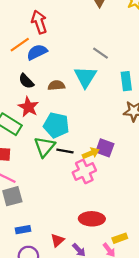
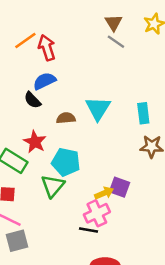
orange line: (20, 45) -> (25, 41), moved
gray line: (100, 53) -> (116, 42), moved
black semicircle: (26, 81) -> (32, 100), moved
black line: (65, 151) -> (89, 230), moved

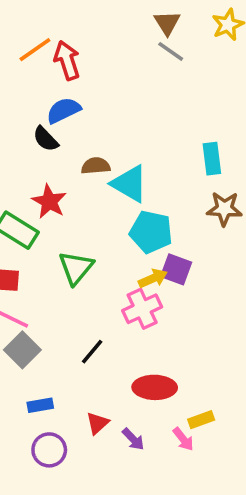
cyan triangle: (98, 108) -> (130, 184), moved, turned -32
cyan pentagon: (66, 162) -> (151, 232), moved
black line: (89, 230) -> (92, 352), moved, turned -60
gray square: (17, 241) -> (22, 350), turned -30

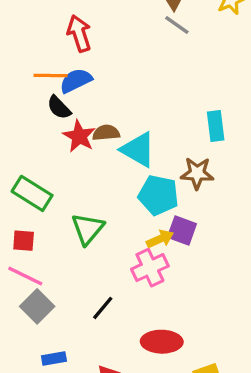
orange line: (35, 50) -> (51, 76), moved, turned 36
red star: (49, 202) -> (79, 136), moved
brown star: (224, 209) -> (197, 173), moved

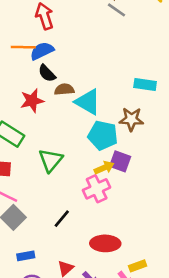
black semicircle: (59, 108) -> (47, 73), moved
cyan rectangle: (216, 126) -> (145, 84), turned -75
red star: (79, 136) -> (32, 101), moved, turned 30

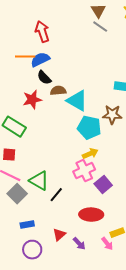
green triangle: (51, 160) -> (39, 181), moved, turned -40
purple square: (120, 161) -> (103, 185), moved, turned 30

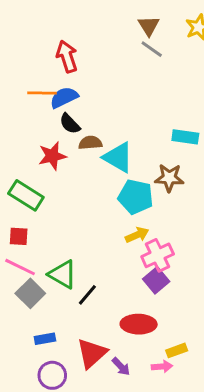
pink cross: (84, 171) -> (158, 255), moved
red triangle: (59, 235) -> (92, 353), size x1.6
pink arrow: (107, 244) -> (162, 367), turned -56

